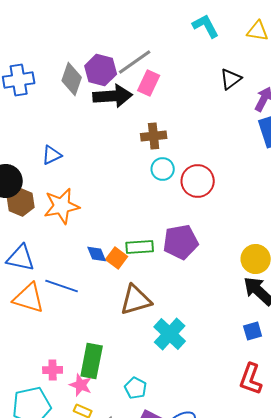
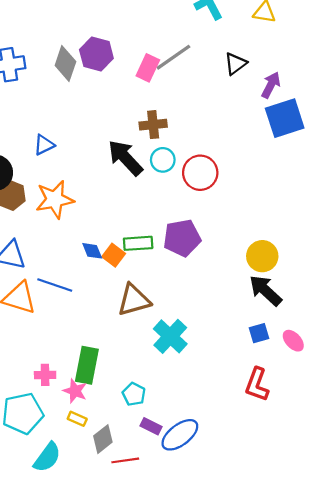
gray line: (135, 62) -> (173, 57), moved
black arrow: (113, 96) -> (125, 158), moved, turned -129

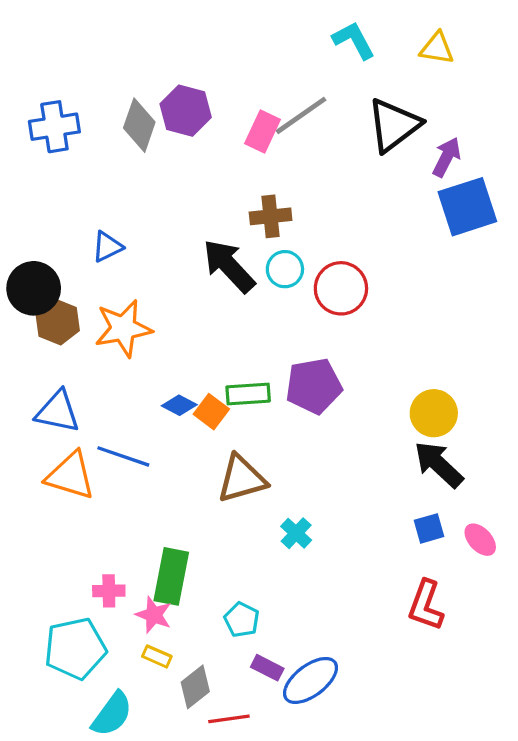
black triangle: (236, 64) -> (394, 125), size x1.6
blue diamond: (92, 251) -> (179, 405), turned -40
cyan cross: (170, 336) -> (296, 533), size x0.6

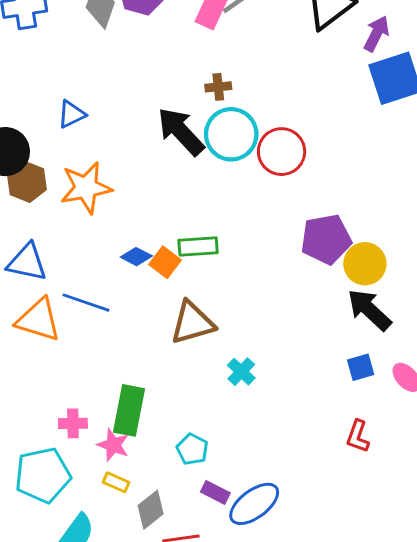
brown cross: (271, 216) -> (218, 87), size x0.7
cyan circle: (285, 269) -> (231, 134), size x1.6
purple pentagon: (314, 386) -> (326, 239), moved
red L-shape: (426, 605) -> (358, 436), size x0.7

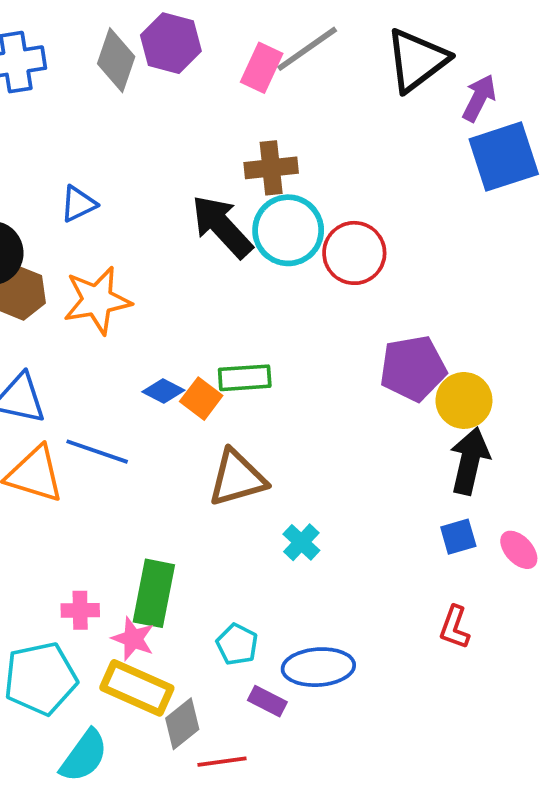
brown cross: (218, 87) -> (271, 168), size x1.5
black arrow: (369, 310) -> (470, 461), turned 60
yellow rectangle: (116, 482) -> (137, 688), size x2.0
blue ellipse: (254, 504) -> (318, 667), moved, turned 33

